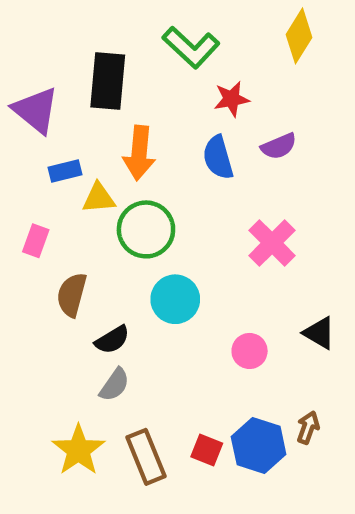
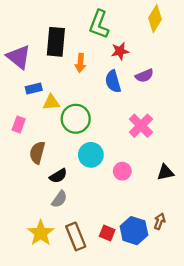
green L-shape: (191, 47) -> (99, 24), turned 68
orange arrow: (139, 153) -> (80, 63), moved, size x0.7
black triangle: (319, 333) -> (165, 172), turned -42
pink circle: (250, 351) -> (122, 171), moved

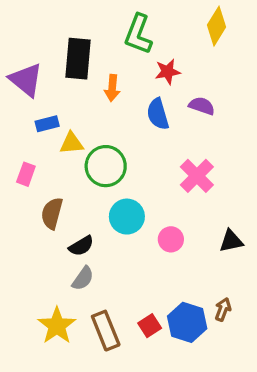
purple semicircle: (144, 76) -> (202, 106), turned -138
red square: (107, 233) -> (150, 326), turned 35

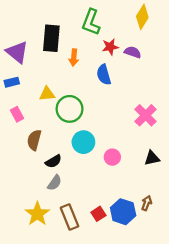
purple semicircle: (202, 106) -> (133, 52), moved
blue rectangle: (47, 124) -> (12, 82), moved
pink rectangle: (26, 174) -> (17, 114), turned -48
pink cross: (197, 176) -> (146, 115), moved

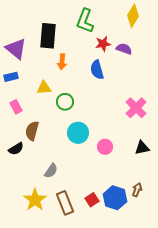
orange arrow: (74, 58) -> (62, 62), moved
green circle: (70, 109) -> (65, 102), size x0.7
black semicircle: (53, 161) -> (16, 149), moved

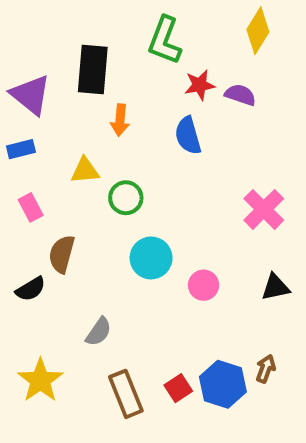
yellow star: (35, 200) -> (40, 380), moved

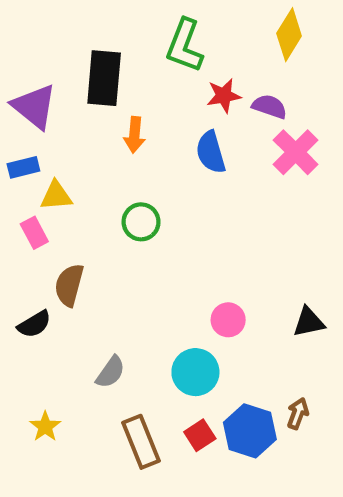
yellow triangle: (85, 171) -> (56, 196), moved
pink cross: (264, 209) -> (296, 152), moved
cyan circle: (151, 258) -> (195, 372), moved
yellow star: (40, 380) -> (45, 427), size x0.6

